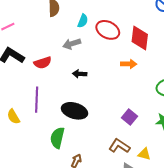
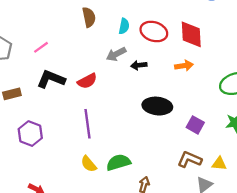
black arrow: (80, 74) -> (139, 65), moved
black ellipse: (74, 111) -> (157, 106), moved
yellow semicircle: (13, 117) -> (89, 164), moved
green semicircle: (57, 138) -> (118, 162), turned 70

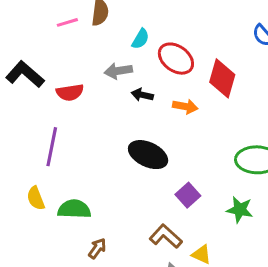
pink line: (41, 47) -> (67, 22), moved
orange arrow: (184, 66) -> (185, 106), moved

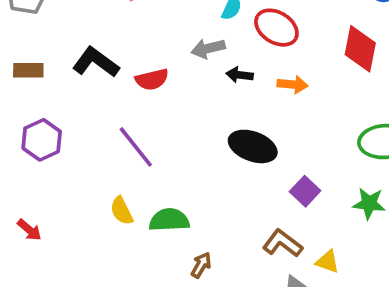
red diamond: (222, 78) -> (360, 49), moved
purple line: (52, 147) -> (136, 147), turned -45

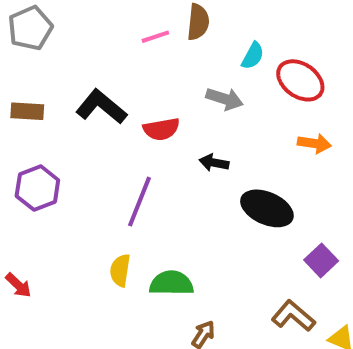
gray arrow: (208, 48) -> (225, 99), turned -152
black arrow: (240, 75) -> (214, 163), moved
purple line: (136, 147) -> (140, 202), turned 57
yellow semicircle: (122, 211) -> (120, 270), turned 32

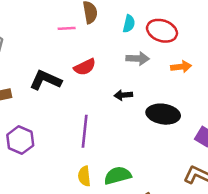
pink line: (155, 37) -> (67, 28), turned 30
gray arrow: (225, 99) -> (138, 58), moved
red semicircle: (161, 129) -> (85, 67), moved

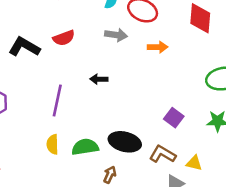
black arrow: (123, 95) -> (99, 79), moved
black ellipse: (163, 114) -> (125, 142), moved

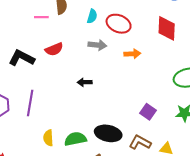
purple line: (57, 101) -> (30, 103), moved

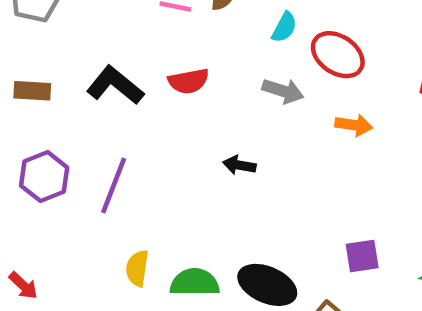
purple square: (148, 112) -> (362, 256), turned 35

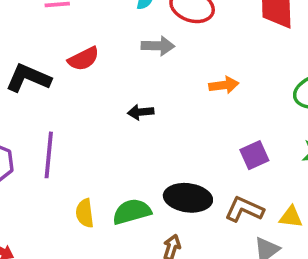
orange arrow: (354, 125) -> (224, 85), moved

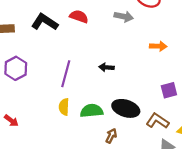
red semicircle: (84, 59) -> (79, 17), turned -144
black arrow: (141, 112) -> (106, 67), moved
purple line: (49, 155) -> (66, 74), moved

